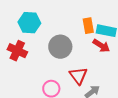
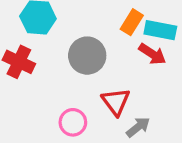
orange rectangle: (88, 26) -> (132, 22), turned 42

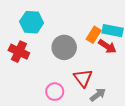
orange rectangle: (132, 22) -> (94, 35), moved

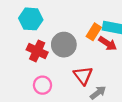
red cross: (19, 52) -> (37, 51), moved
pink circle: (55, 92) -> (42, 85), moved

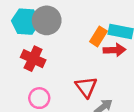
red arrow: (108, 44) -> (114, 50), turned -36
gray circle: (64, 45) -> (47, 20), moved

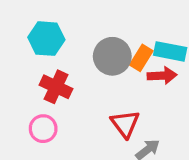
gray circle: (47, 20) -> (112, 56), moved
pink circle: (39, 98) -> (43, 129), moved

